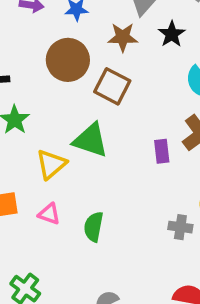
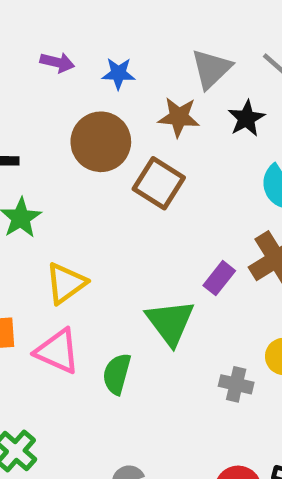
green triangle: (91, 140) -> (170, 322), moved, turned 30
purple rectangle: (162, 151) -> (219, 278), turned 40
pink triangle: (49, 214) -> (58, 351), size x1.5

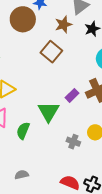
brown star: (179, 117) -> (63, 25), turned -30
brown circle: (101, 142) -> (23, 19), moved

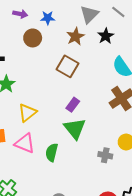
brown circle: (23, 19) -> (33, 38), size x0.7
purple rectangle: (72, 95) -> (73, 105), moved

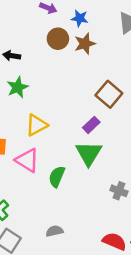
brown star: (75, 36) -> (85, 44), moved
brown square: (67, 66) -> (109, 94), moved

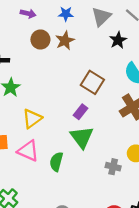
blue star: (80, 18) -> (66, 14), moved

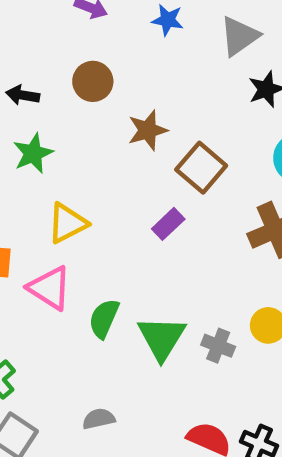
brown circle: (40, 40) -> (93, 81), moved
brown star: (65, 41) -> (148, 130), moved
green triangle: (82, 137) -> (162, 338), moved

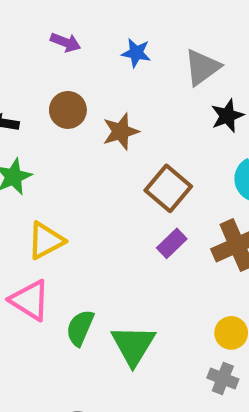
brown star: (148, 130) -> (121, 132), moved
purple rectangle: (168, 224) -> (172, 243), moved
gray cross: (218, 346) -> (223, 378), moved

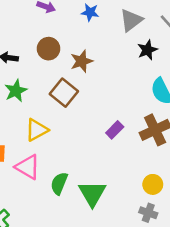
brown square: (168, 188) -> (64, 93), moved

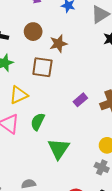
brown square: (64, 93) -> (42, 67), turned -35
green semicircle: (59, 183) -> (38, 122), moved

